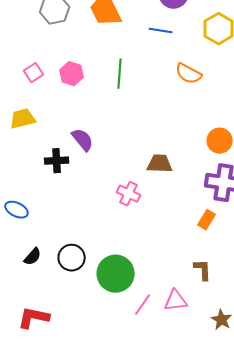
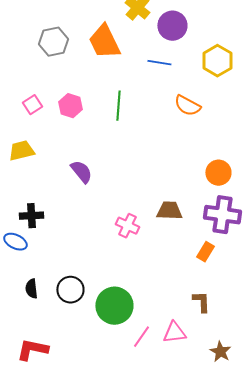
black cross: (57, 161) -> (31, 216), moved
brown trapezoid: (160, 164) -> (169, 211), moved
black semicircle: (33, 257) -> (31, 289), turned 132

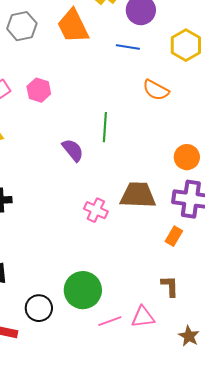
green line: (118, 106) -> (105, 127), moved
purple semicircle: (81, 172) -> (73, 150), moved
brown trapezoid: (169, 211) -> (138, 195), size x1.4
black circle: (70, 290) -> (39, 308), moved
pink line: (141, 337) -> (110, 321), turned 35

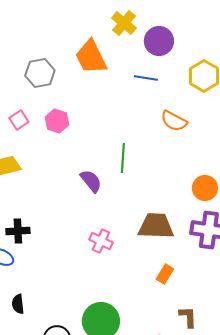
gray hexagon: (22, 26) -> (40, 73), moved
pink cross: (96, 210) -> (101, 241), moved
orange rectangle: (174, 236) -> (165, 274), moved

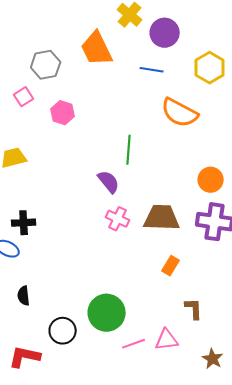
pink square: (19, 120) -> (24, 97), moved
orange semicircle: (174, 121) -> (180, 113), size x1.4
purple semicircle: (91, 181) -> (109, 182), moved
pink cross: (101, 241) -> (118, 219), moved

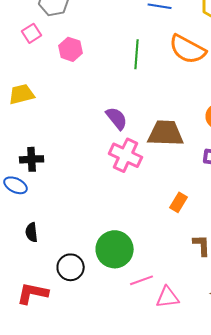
green line: (129, 150) -> (137, 54), moved
brown trapezoid: (162, 218) -> (166, 133), moved
pink cross: (118, 219) -> (126, 155), size x1.4
pink triangle: (167, 340) -> (168, 297), moved

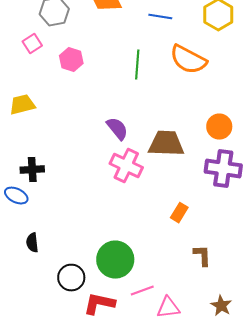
red L-shape: (33, 293) -> (99, 304), moved

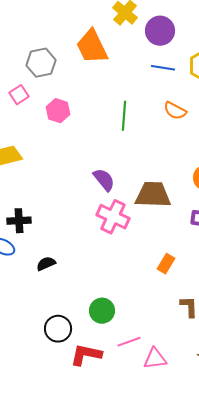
blue line: (160, 17) -> (163, 68), moved
orange semicircle: (188, 60) -> (175, 111), size x0.6
black semicircle: (32, 243) -> (46, 264), moved, turned 72
green circle: (115, 260) -> (102, 311), size x0.7

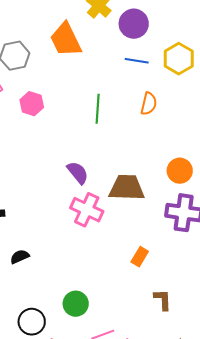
orange semicircle: (175, 111) -> (149, 104), turned -105

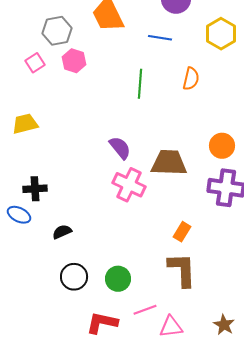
blue line: (137, 61) -> (160, 38), moved
pink hexagon: (32, 104) -> (74, 61), moved
brown L-shape: (163, 300) -> (182, 270), moved, size x1.6
black circle: (32, 322) -> (74, 277), moved

